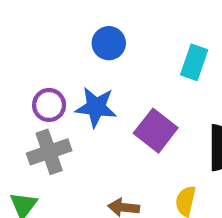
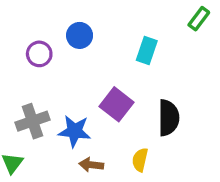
purple circle: (49, 105) -> (39, 54), moved
blue star: (96, 107) -> (74, 131), moved

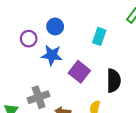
gray cross: (32, 121) -> (39, 97), moved
blue star: (74, 131) -> (52, 55), moved

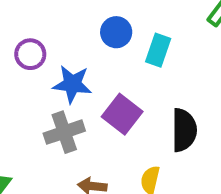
blue circle: (55, 26) -> (116, 32), moved
gray cross: (39, 97) -> (64, 132), moved

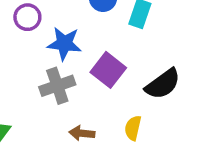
black semicircle: (184, 130) -> (163, 84), turned 54

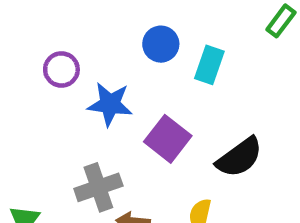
gray cross: (57, 86) -> (98, 187), moved

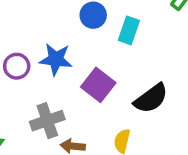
purple circle: (61, 69) -> (17, 66), moved

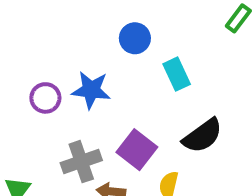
cyan rectangle: (129, 30) -> (177, 74), moved, turned -44
purple square: (98, 85) -> (137, 150), moved

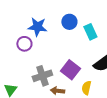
blue circle: (135, 38) -> (69, 22), moved
blue star: (91, 90) -> (37, 27), moved

